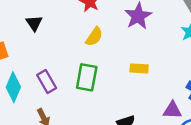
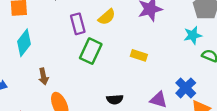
purple rectangle: (47, 81) -> (78, 24), moved

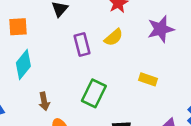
green rectangle: (91, 51) -> (94, 93), moved

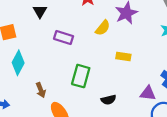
yellow semicircle: (114, 37) -> (103, 28), moved
purple rectangle: (82, 45) -> (64, 37), turned -48

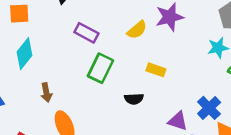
green rectangle: (81, 76) -> (100, 68), moved
black semicircle: (108, 100) -> (134, 99), moved

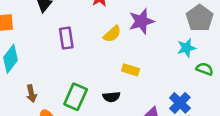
purple rectangle: (86, 33) -> (66, 38), turned 55
green rectangle: (100, 68) -> (76, 97), moved

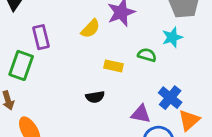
green semicircle: (205, 69) -> (147, 55), moved
green rectangle: (76, 97) -> (21, 65), moved

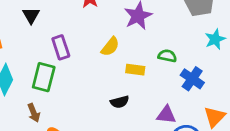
yellow semicircle: (90, 29) -> (110, 47), moved
cyan star: (172, 37) -> (215, 39), moved
blue cross: (170, 98) -> (192, 79), moved

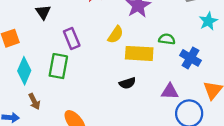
yellow rectangle: (135, 70) -> (139, 53), size x1.6
brown arrow: (34, 113) -> (34, 101), moved

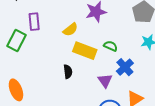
black semicircle: (127, 83) -> (68, 72), turned -96
purple triangle: (170, 92) -> (105, 81), moved, turned 35

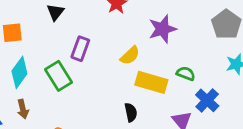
purple rectangle: (34, 22) -> (80, 49), turned 30
green rectangle: (16, 41) -> (58, 76), turned -55

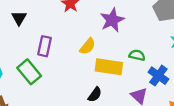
black semicircle: (131, 112) -> (95, 95), turned 56

